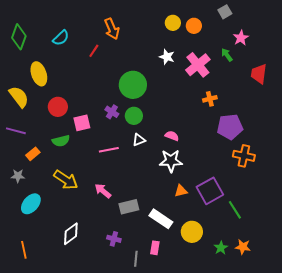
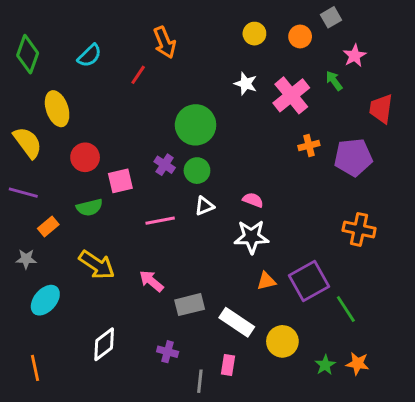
orange circle: (194, 26) -> (300, 36), moved
purple pentagon: (230, 127) -> (353, 157), moved

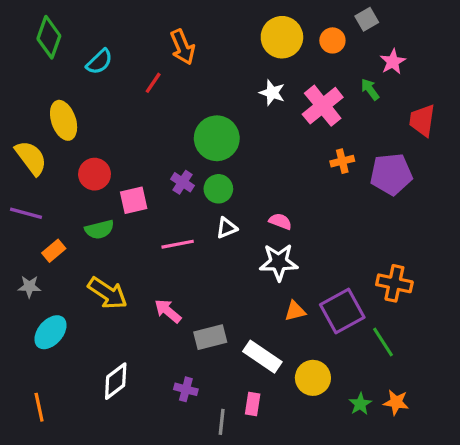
yellow circle: (254, 34) -> (282, 37), size x1.6
green diamond: (28, 54) -> (49, 37), moved
orange cross: (359, 229) -> (394, 283), moved

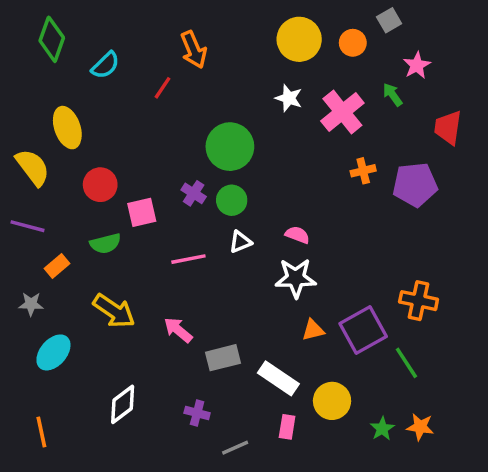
pink rectangle: (253, 404) -> (287, 427), moved
gray line: (222, 422) -> (235, 448), turned 60

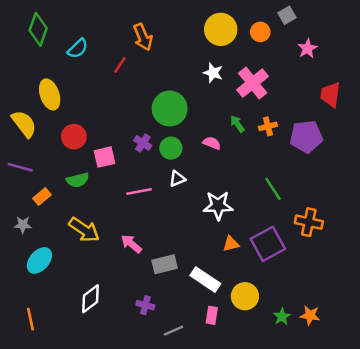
green arrow: (393, 95) -> (237, 124), moved
pink semicircle: (297, 235) -> (212, 143), moved
green line: (406, 363) -> (273, 189), moved

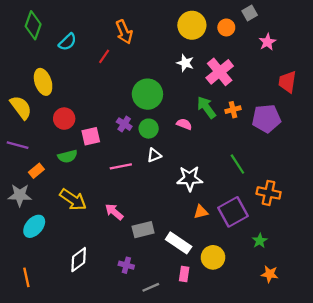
green arrow: (237, 124) -> (206, 107), size x1.5
gray star: (23, 225) -> (20, 195), size x1.5
green star: (282, 317) -> (260, 241), moved

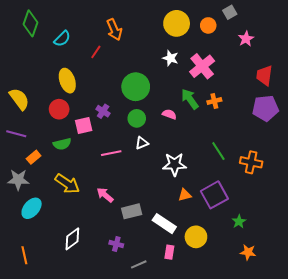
yellow ellipse: (43, 82) -> (67, 81), moved
purple pentagon: (266, 119) -> (265, 108), moved
purple cross: (124, 124) -> (103, 111), moved
orange cross: (269, 193) -> (251, 162), moved

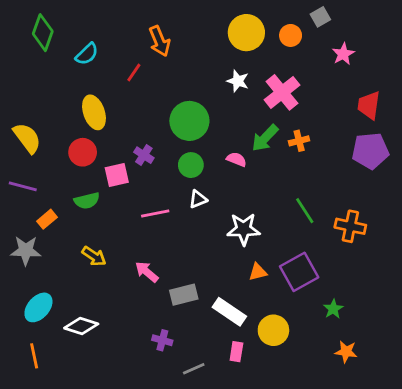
green arrow: (190, 99) -> (265, 138), turned -100
yellow arrow: (67, 184) -> (94, 256), size x0.7
cyan ellipse: (32, 208) -> (38, 307), moved
white diamond: (72, 239) -> (81, 326), moved, turned 55

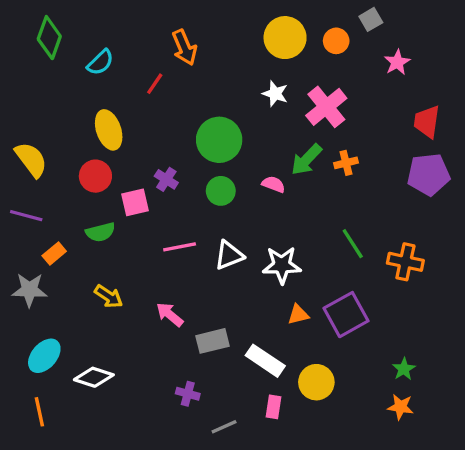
white triangle: (198, 199) -> (229, 255), moved, size x1.4
green star: (333, 309) -> (404, 369), moved

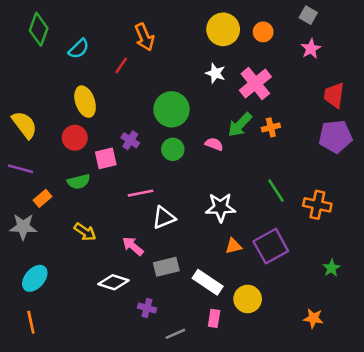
gray square: (371, 19) -> (308, 15), moved, turned -30
white triangle: (229, 255) -> (164, 218), moved
green star: (404, 369) -> (331, 268), moved
white diamond: (94, 377) -> (113, 282), moved

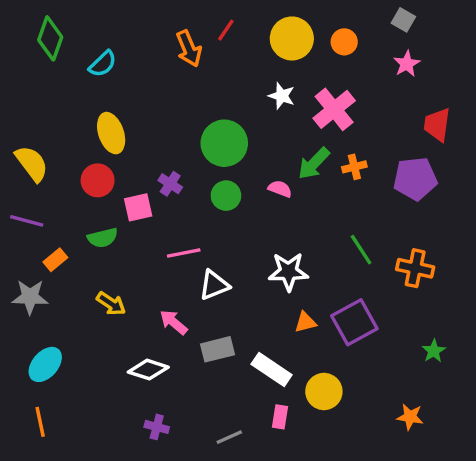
red line: (121, 65) -> (226, 30), moved
purple pentagon: (335, 136) -> (415, 179), moved
purple cross: (147, 308) -> (157, 427), moved

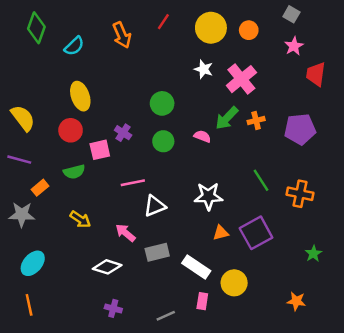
orange arrow: (189, 49) -> (122, 35), moved
red trapezoid: (437, 125) -> (316, 74), moved
green circle: (224, 143) -> (162, 103), size x0.7

